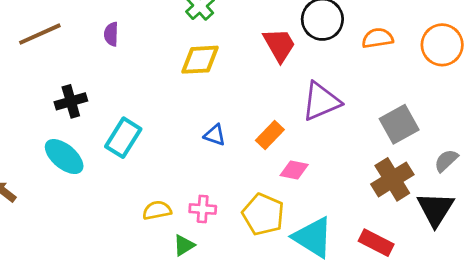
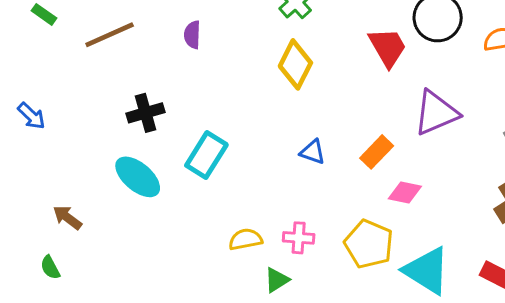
yellow diamond: (200, 60) -> (295, 64), turned -60

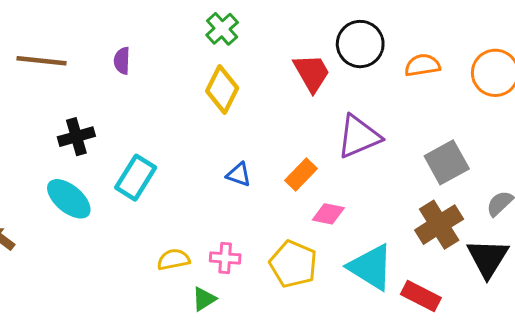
brown line: (110, 35) -> (42, 61), turned 30
cyan triangle: (427, 271) -> (371, 267), moved

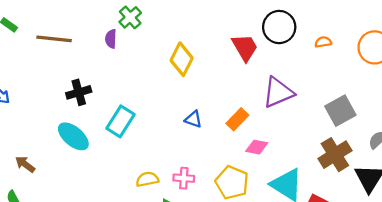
green cross: (222, 29) -> (130, 17), moved
orange semicircle: (422, 65) -> (323, 42), size x0.7

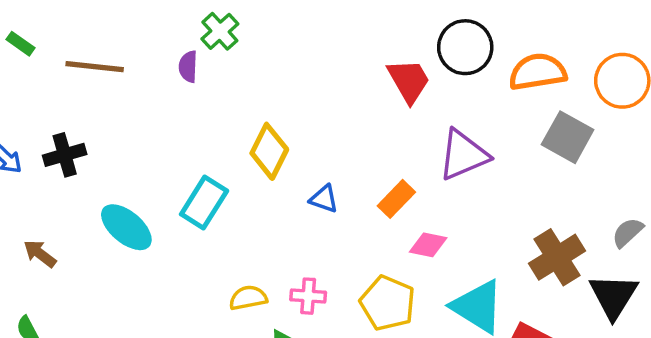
orange semicircle: (323, 42) -> (538, 72), size x2.0
yellow diamond: (182, 59) -> (269, 151), moved
black cross: (79, 92) -> (65, 155), moved
gray square: (340, 111) -> (568, 137), moved, turned -32
brown arrow: (25, 164) -> (40, 254), moved

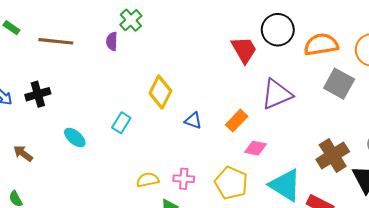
cyan rectangle: (204, 202) -> (121, 123), size x0.7
cyan ellipse: (126, 227) -> (75, 138), size x0.7

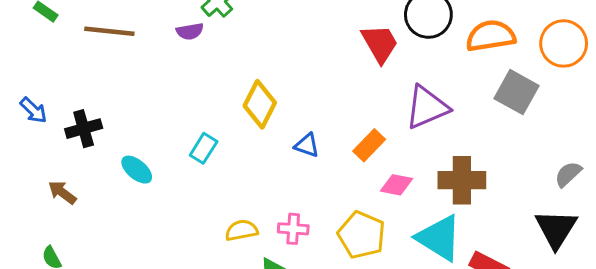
purple semicircle: (112, 41) -> (190, 31), turned -102
black cross: (38, 94) -> (84, 129), moved
brown cross: (333, 155) -> (462, 180), moved, turned 32

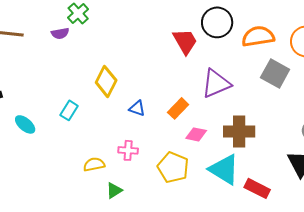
pink cross: (293, 229) -> (128, 150), moved

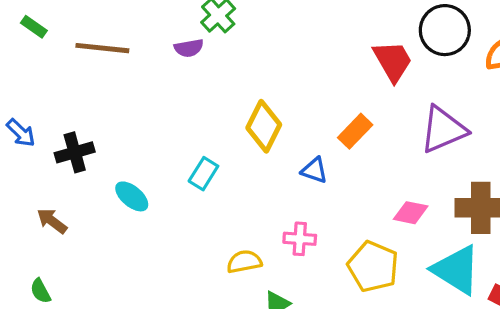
orange rectangle: (178, 108) -> (355, 131), moved

